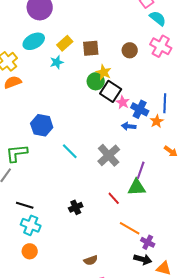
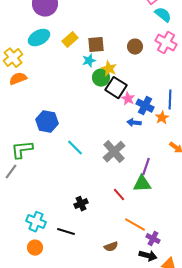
cyan star: (57, 62) -> (89, 61), moved
black line: (25, 205) -> (66, 232), moved
brown semicircle: (91, 260) -> (111, 247), moved

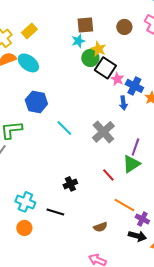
cyan ellipse: (39, 38) -> (28, 63), moved, turned 65
yellow rectangle: (70, 40) -> (29, 31), moved
blue arrow: (134, 123) -> (123, 103), turned -104
green triangle: (142, 184) -> (131, 164), turned -30

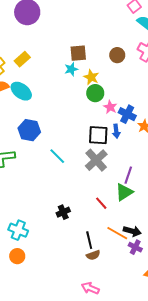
green circle: (90, 58) -> (95, 93), moved
black square: (105, 68) -> (98, 135), moved, turned -30
black line: (55, 212) -> (89, 240), moved, turned 60
black arrow: (137, 236) -> (132, 231), moved

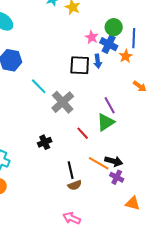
green circle: (95, 93) -> (114, 27), moved
gray cross: (96, 160) -> (63, 102), moved
purple line: (128, 175) -> (110, 105), turned -48

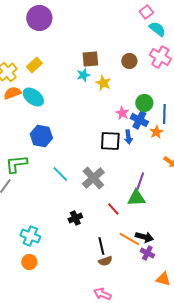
cyan line: (39, 86) -> (60, 174), moved
purple line: (110, 105) -> (140, 181), turned 48
green triangle: (106, 122) -> (136, 198), turned 30

